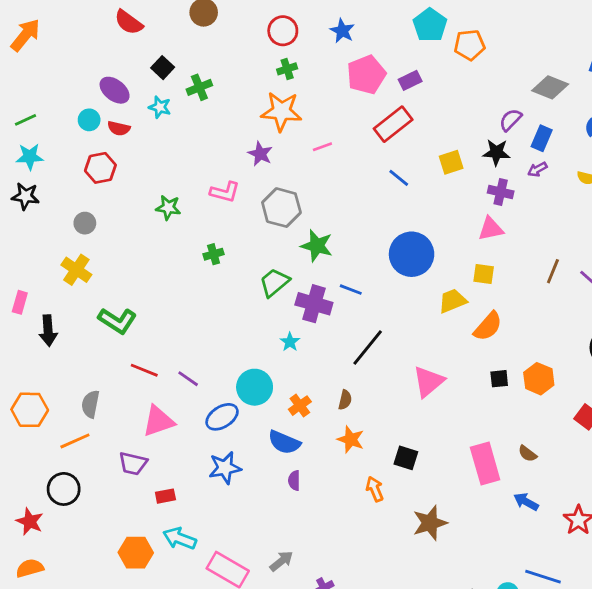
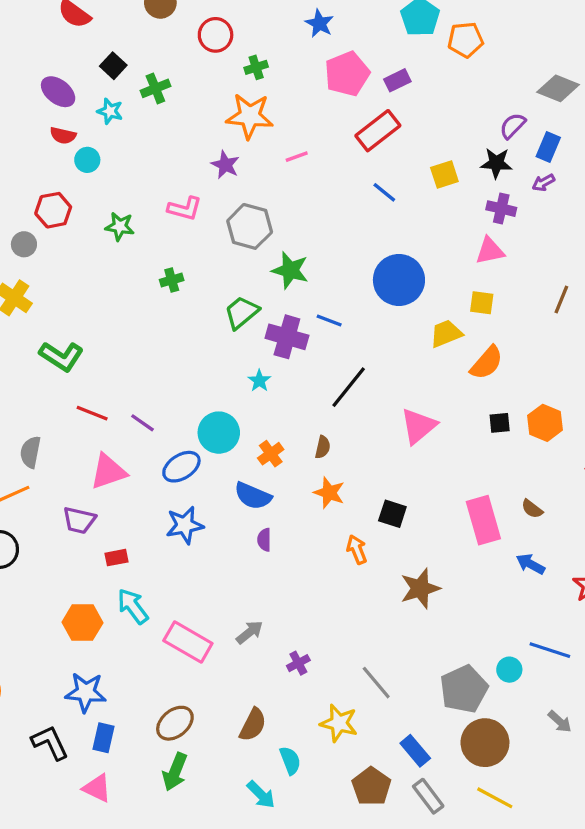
red circle: (283, 31) -> (216, 35), moved
cyan circle: (89, 120) -> (87, 160), moved
red hexagon: (100, 168) -> (53, 210), moved
cyan arrow: (180, 538) -> (133, 606), turned 32

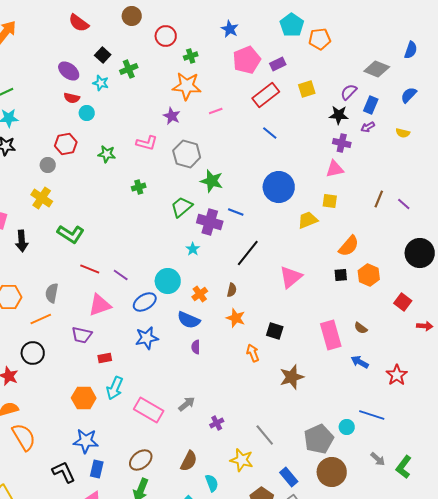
yellow square: (444, 174) -> (307, 89), moved
orange semicircle: (487, 363) -> (349, 246), moved
cyan arrow: (133, 606) -> (115, 388), turned -120

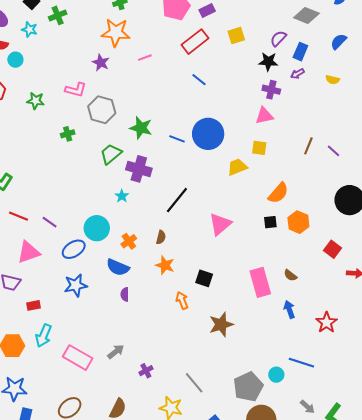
gray hexagon: (187, 154) -> (102, 110), moved
blue line: (236, 212) -> (177, 139), moved
blue arrow: (360, 362) -> (289, 309), turned 42

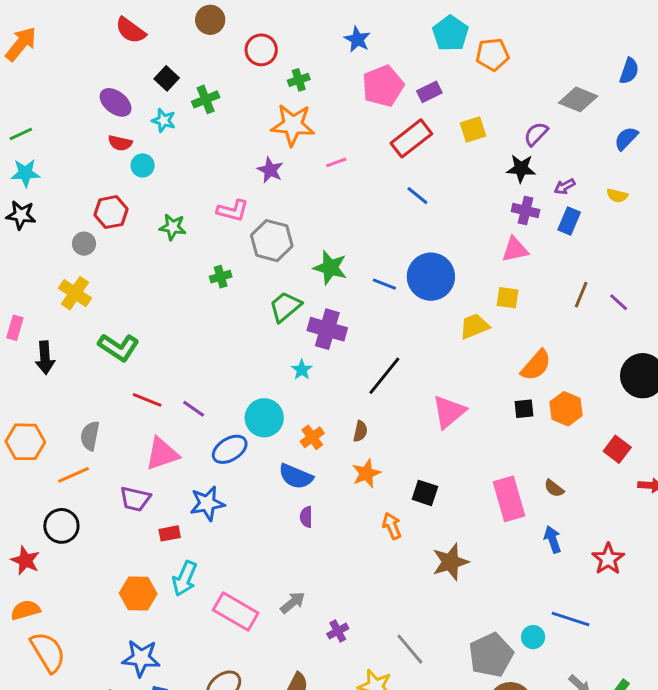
blue rectangle: (300, 52) -> (569, 221), moved
orange star: (165, 265) -> (366, 473), turned 30
blue star: (76, 285) -> (207, 503), moved

